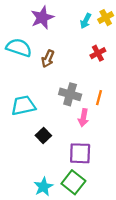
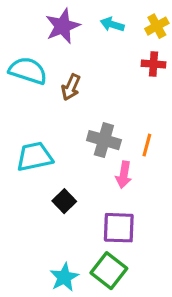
cyan arrow: (86, 21) -> (112, 24), moved, turned 80
red cross: (98, 53) -> (153, 64), moved, turned 32

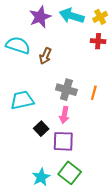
cyan arrow: (112, 24) -> (72, 16), size x1.6
pink arrow: (124, 175) -> (64, 115), moved
purple square: (119, 228) -> (63, 141), moved

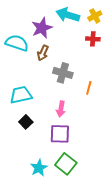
purple star: (40, 17) -> (42, 28), moved
gray cross: (66, 90) -> (63, 73), moved
black square: (41, 129) -> (26, 122), moved

